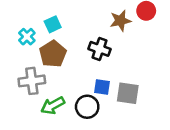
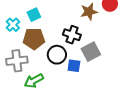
brown pentagon: (53, 54) -> (34, 39), turned 30
gray square: (128, 93) -> (91, 52), moved, turned -36
black circle: (87, 107) -> (57, 55), moved

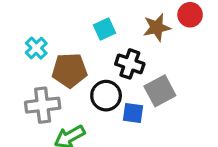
cyan square: (34, 15) -> (104, 29), moved

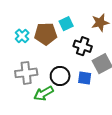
brown pentagon: (70, 70) -> (46, 34), moved
black circle: (106, 96) -> (60, 76), moved

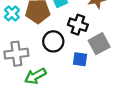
black circle: (60, 76) -> (53, 41), moved

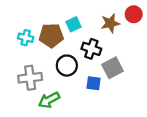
cyan cross: (12, 13) -> (26, 38), turned -32

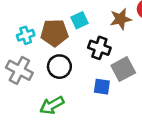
cyan cross: (26, 38) -> (26, 35), turned -32
black circle: (67, 66) -> (59, 67), moved
gray cross: (30, 78) -> (19, 70), moved, turned 35

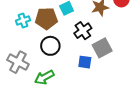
black cross: (99, 48) -> (83, 31), turned 36
gray cross: (19, 70) -> (18, 62), moved

